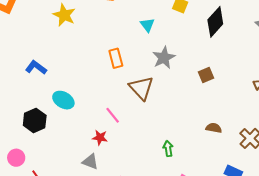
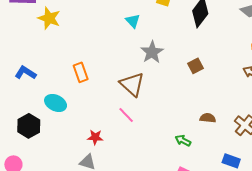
orange rectangle: (116, 58) -> (81, 72), moved
pink line: (113, 115) -> (126, 115), moved
green arrow: (168, 149) -> (183, 141), moved, turned -49

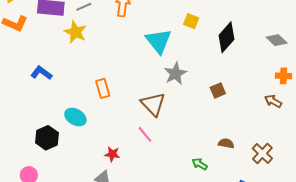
cyan triangle: (133, 21) -> (159, 41), size x1.8
blue L-shape: (25, 73) -> (41, 73), moved

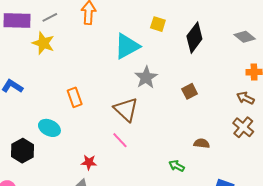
cyan triangle: (159, 41) -> (127, 46), turned 44
brown cross: (262, 153) -> (243, 127), moved

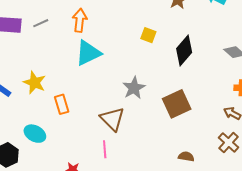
yellow star: (43, 43) -> (35, 83), moved
cyan triangle: (127, 46) -> (88, 53), moved
brown square: (190, 91) -> (177, 104), size x1.8
pink line: (120, 140) -> (105, 149), turned 36

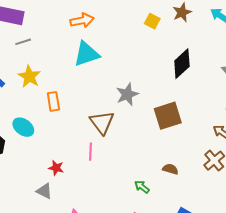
orange arrow: (80, 20) -> (82, 20), turned 65
gray line: (41, 23) -> (23, 42), moved
yellow square: (148, 35) -> (152, 21), moved

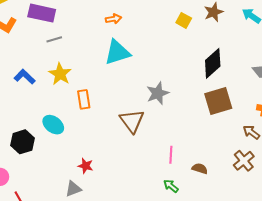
orange arrow: (82, 20) -> (113, 19), size x0.7
brown square: (168, 116) -> (218, 101), moved
pink line: (91, 152) -> (171, 155), moved
gray triangle: (44, 191) -> (73, 189), turned -48

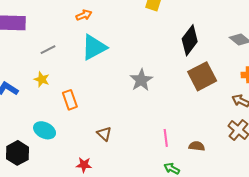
gray line: (54, 39) -> (48, 50), moved
yellow star: (60, 74) -> (42, 79), size x0.7
brown triangle: (132, 121) -> (104, 134), moved, size x0.6

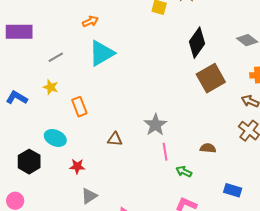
gray star: (141, 80) -> (155, 125), moved
brown triangle: (104, 134) -> (115, 139), turned -35
pink line: (166, 138) -> (165, 152), moved
red star: (84, 165) -> (77, 166), moved

